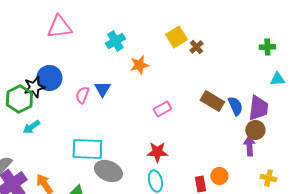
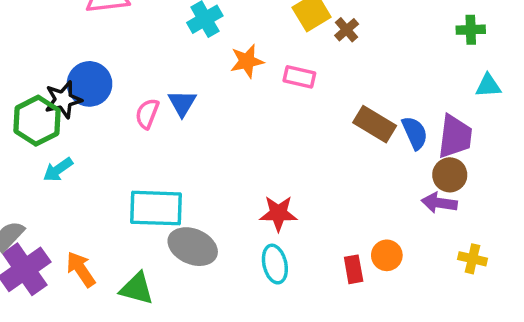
pink rectangle: (162, 109) -> (299, 77), moved, turned 42
purple arrow: (249, 146) -> (439, 203), turned -78

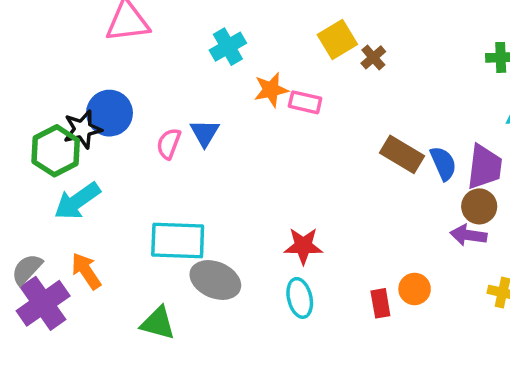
pink rectangle: (299, 77) -> (305, 102), moved
cyan arrow: (58, 170) -> (77, 201), size x1.5
orange arrow: (81, 269) -> (86, 271), moved

